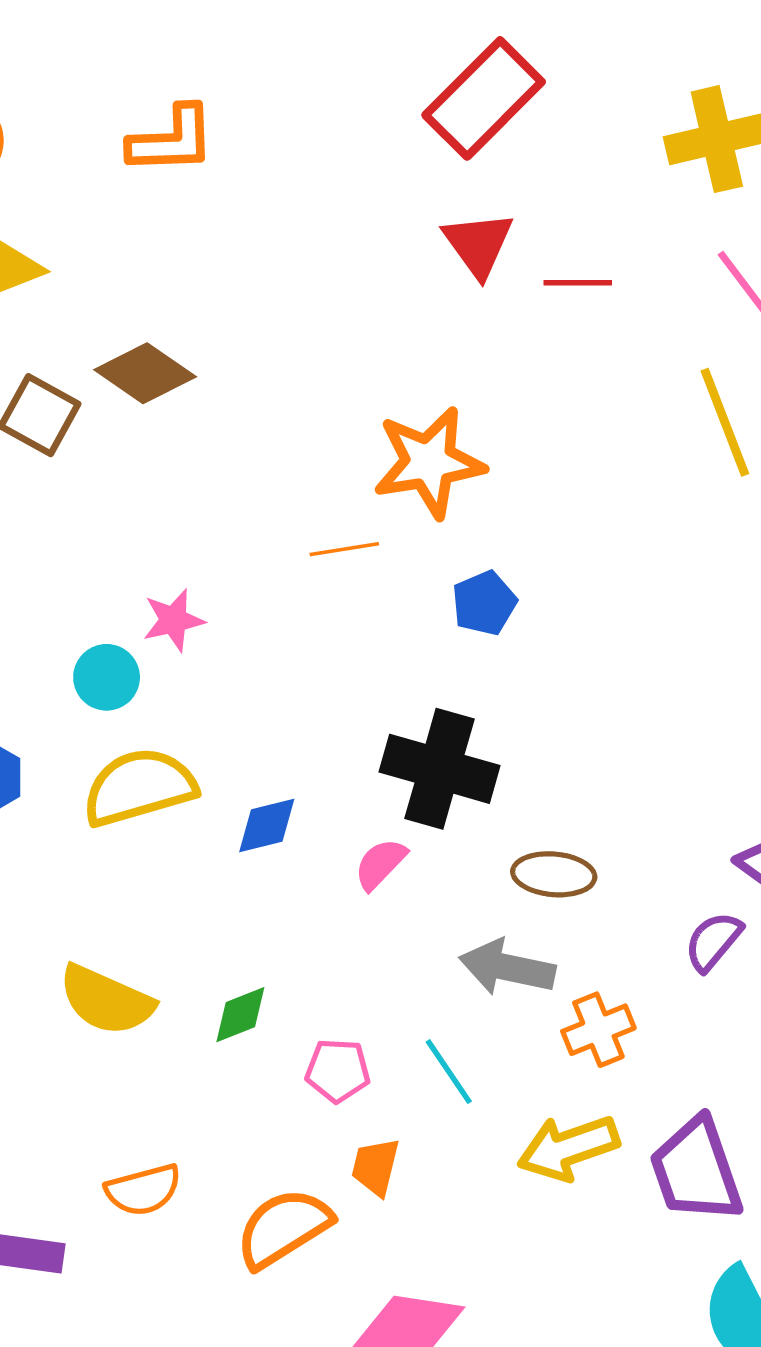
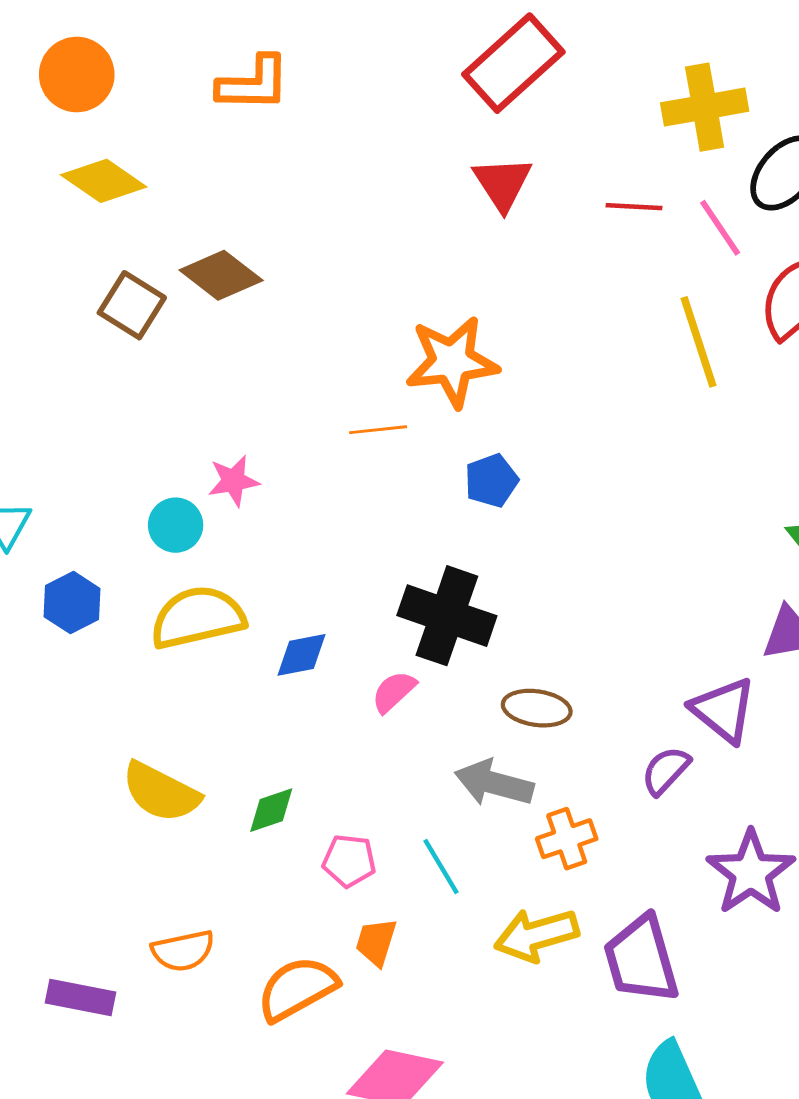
red line: (578, 283) -> (634, 207), moved

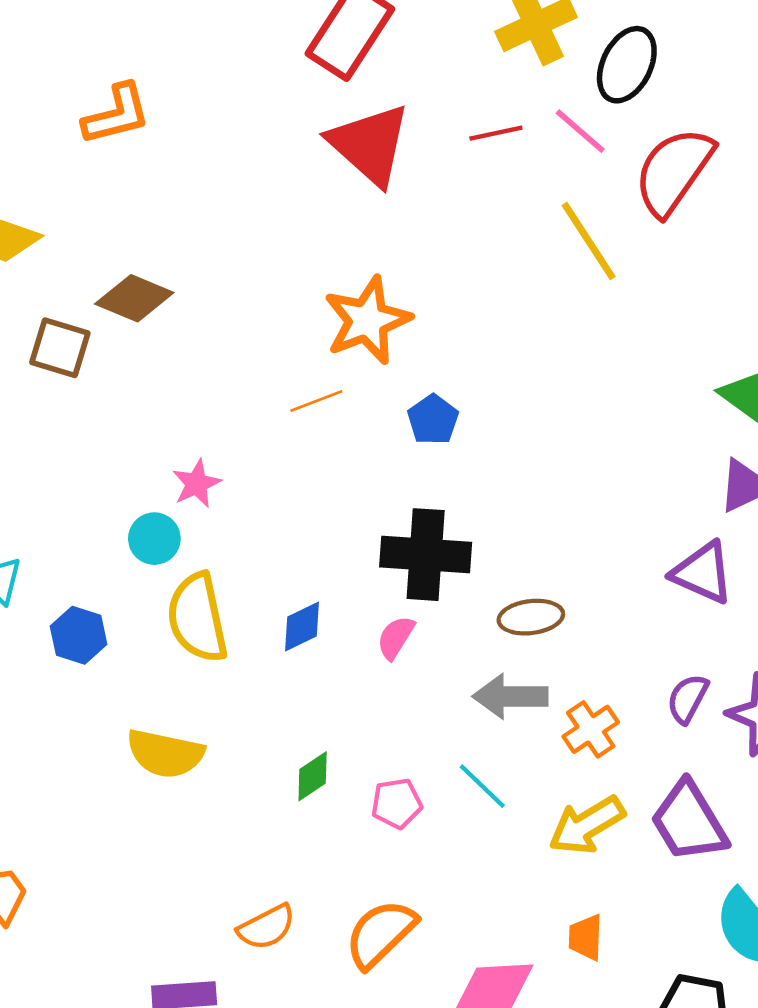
red triangle: (502, 183) -> (370, 144), size x1.5
yellow semicircle: (198, 617) -> (197, 618), turned -74
purple semicircle: (666, 771) -> (688, 699), moved
yellow semicircle: (161, 792) -> (165, 754), moved
orange trapezoid: (376, 942) -> (586, 937), moved

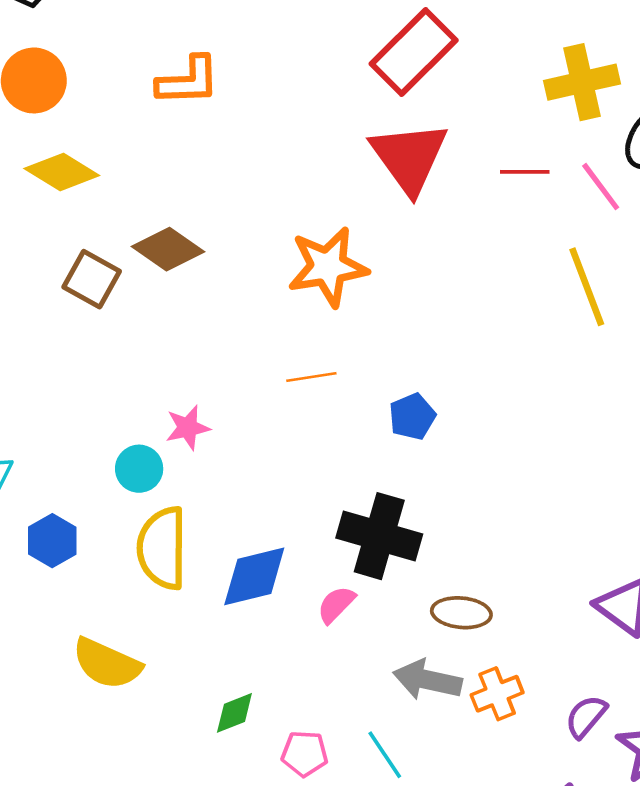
orange star: (367, 320) -> (328, 267), moved
blue diamond: (302, 626) -> (254, 576), size x1.5
orange cross: (591, 729) -> (497, 694), moved

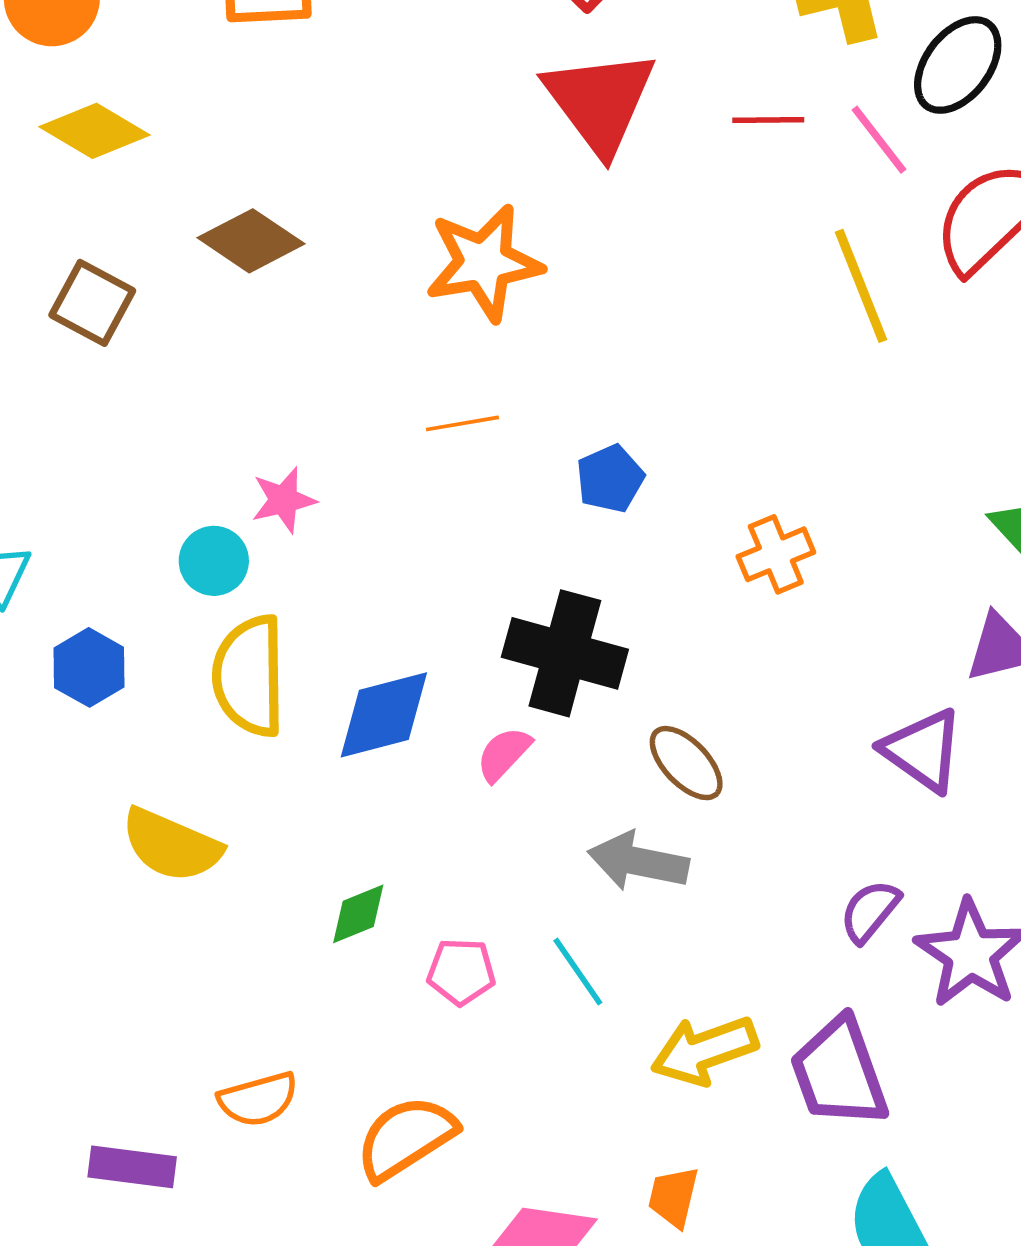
brown square: (92, 279) -> (92, 303), moved
brown ellipse: (461, 613) -> (686, 763), turned 42
orange cross: (497, 694) -> (776, 554), moved

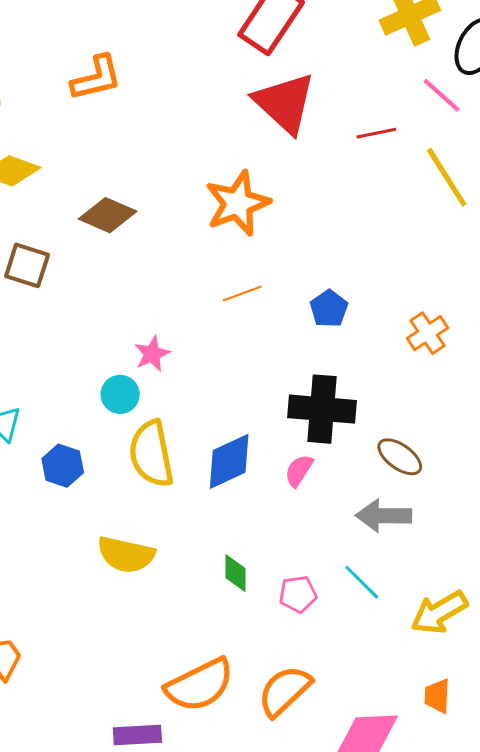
red line: (768, 120) -> (376, 133), moved
green diamond: (358, 914) -> (235, 573), turned -57
orange semicircle: (258, 1099) -> (200, 685), size x1.6

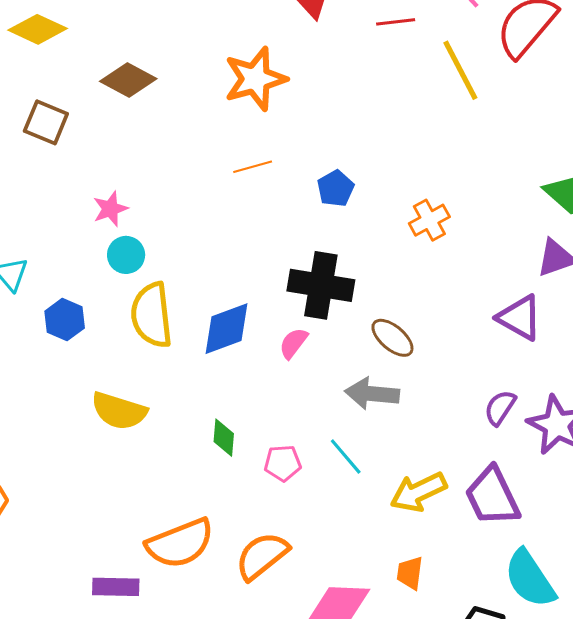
pink star: (152, 354) -> (110, 209), moved

